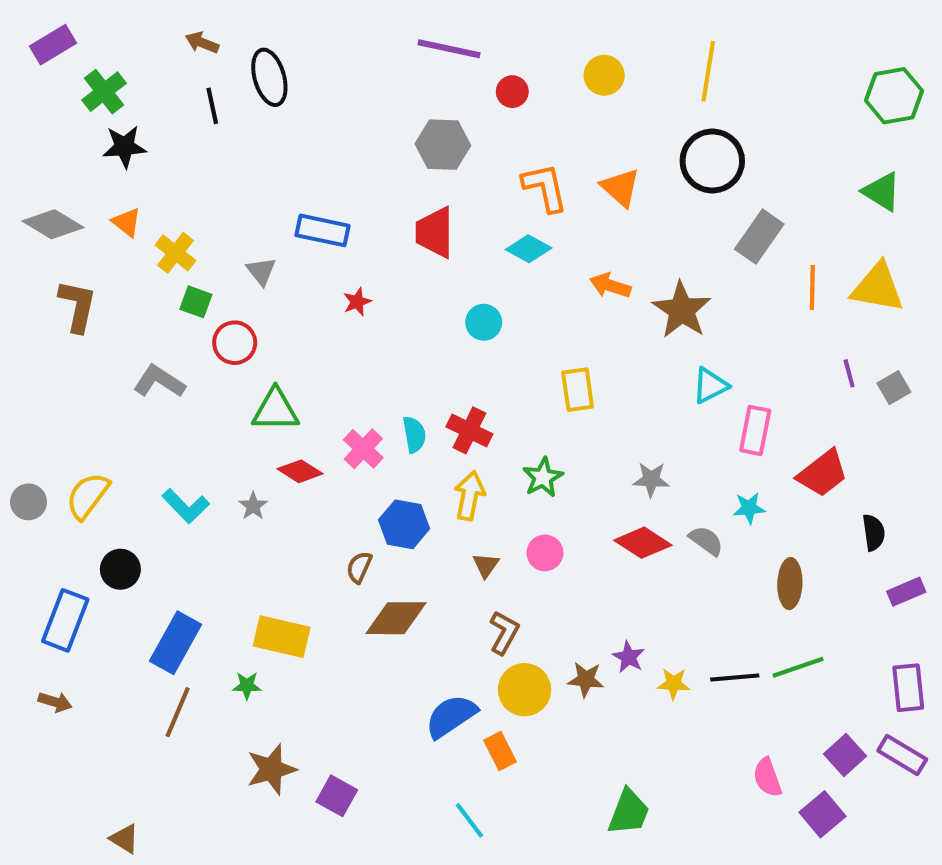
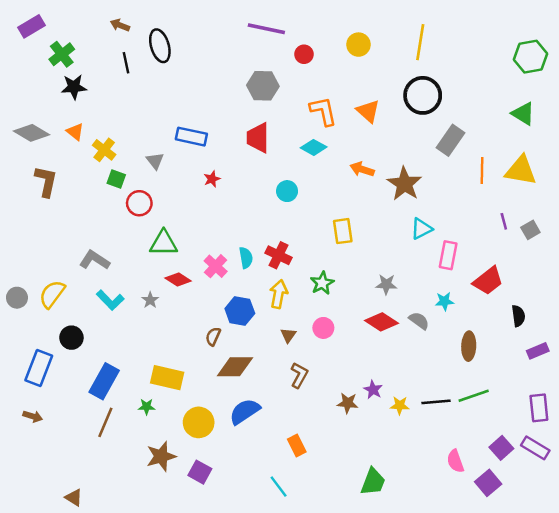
gray L-shape: (159, 381) -> (94, 260), moved
yellow circle: (525, 690) -> (199, 422), moved
blue semicircle: (451, 716) -> (245, 412), moved

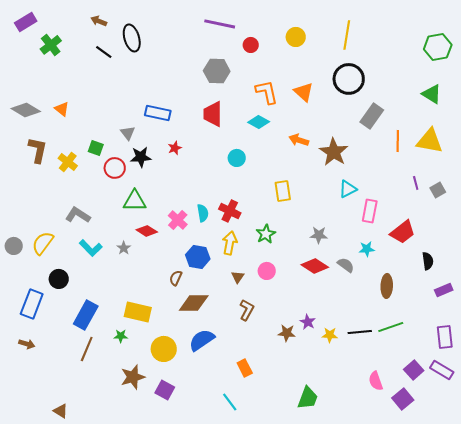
black line: (126, 63) -> (104, 52), turned -42
black star: (74, 87) -> (141, 157), moved
yellow cross: (104, 150) -> (68, 162), moved

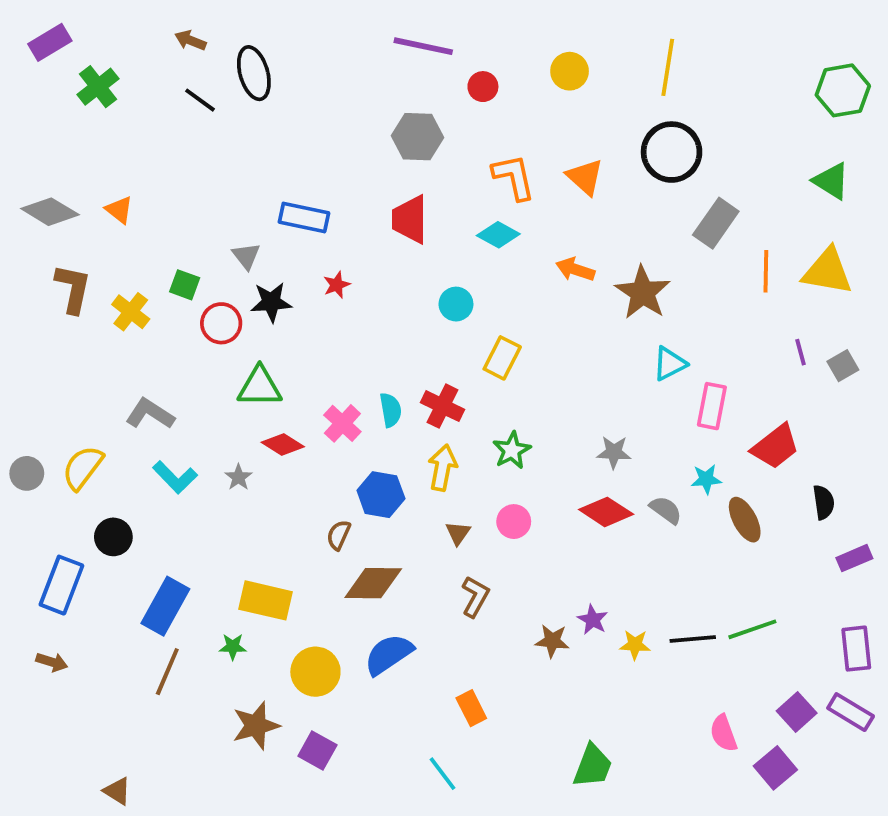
yellow rectangle: (283, 191) -> (502, 358), moved, turned 35
brown ellipse: (387, 286) -> (745, 520), moved, turned -30

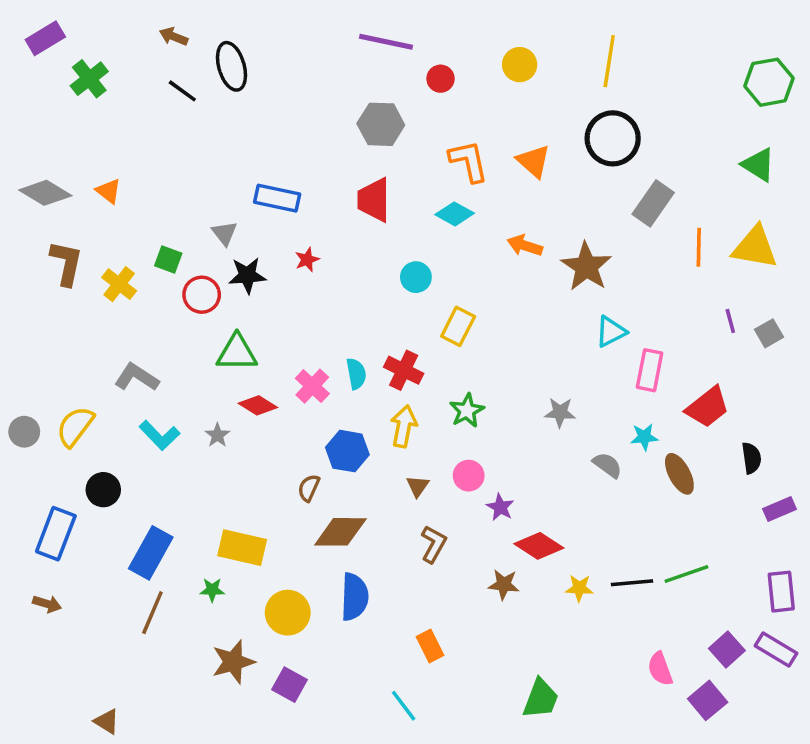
red diamond: (606, 512) -> (539, 546), moved
purple star: (593, 620) -> (500, 507), moved
blue semicircle: (389, 654) -> (354, 597), turned 126

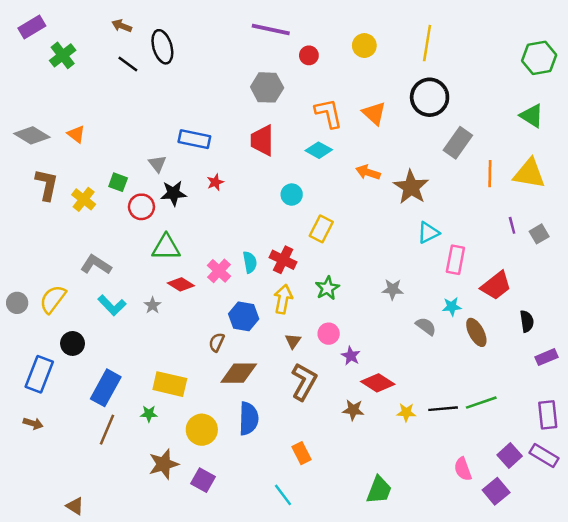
brown L-shape: (433, 544) -> (304, 382), size x1.4

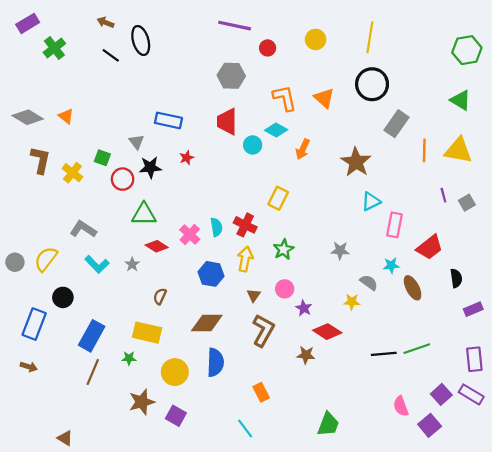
orange arrow: (368, 172) -> (303, 149), moved, turned -84
cyan circle: (292, 195) -> (253, 145), moved
brown semicircle: (217, 342) -> (160, 296), moved
yellow star: (406, 412) -> (352, 302), moved

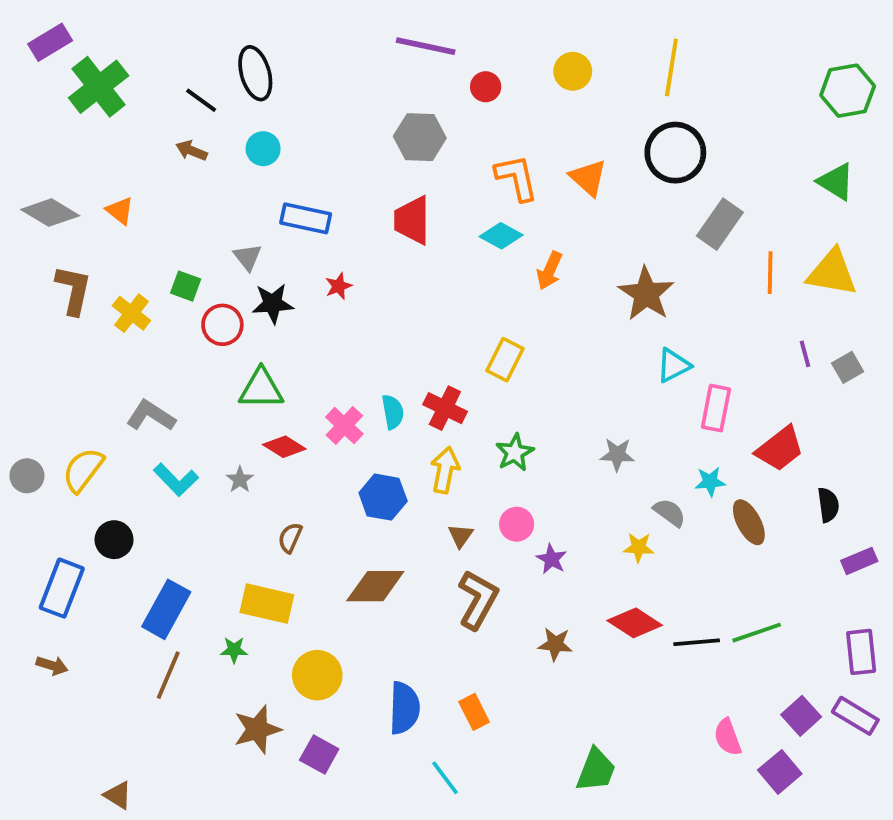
brown arrow: (106, 22) -> (191, 151), moved
green cross: (54, 48) -> (99, 87), size x1.4
cyan circle: (253, 145) -> (263, 149), moved
red diamond: (327, 332) -> (635, 623), moved
blue semicircle: (215, 362) -> (404, 708), moved

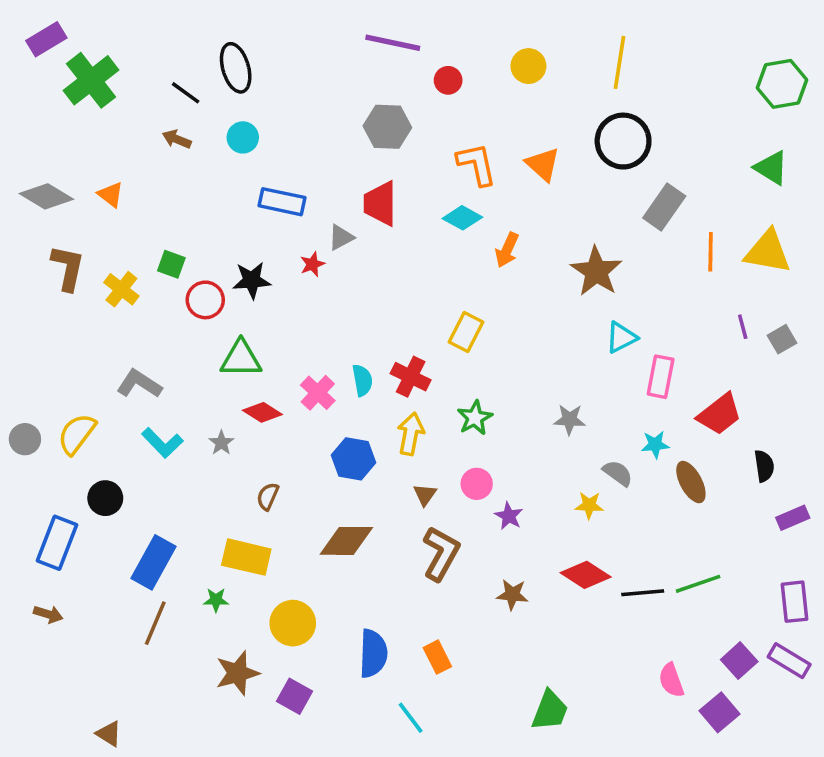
gray triangle: (248, 257) -> (341, 237), moved, turned 40

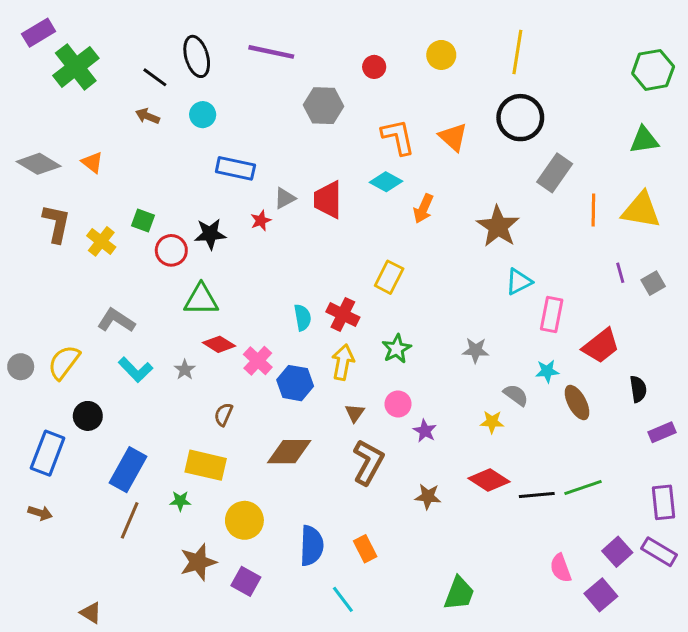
purple line: (393, 43) -> (271, 52), moved
green triangle: (771, 168) -> (644, 140), turned -40
red trapezoid: (380, 204) -> (328, 200), moved
pink cross: (318, 393) -> (258, 361), moved

